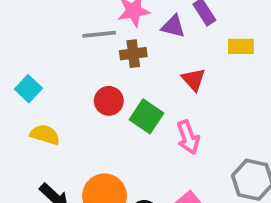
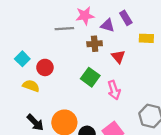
brown cross: (133, 54) -> (95, 44), moved
red circle: (109, 101) -> (45, 67), moved

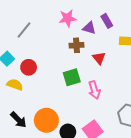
gray line: (64, 29) -> (24, 30), moved, turned -48
green square: (90, 77) -> (72, 77), turned 36

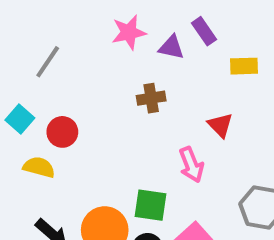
brown cross: (76, 45) -> (151, 98), moved
red triangle: (99, 58) -> (220, 125), moved
green square: (72, 77) -> (150, 205), moved, turned 30

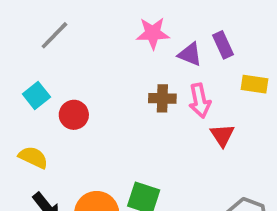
gray line: (48, 62) -> (54, 35), moved
pink arrow: (191, 165) -> (200, 101), moved
yellow semicircle: (39, 167) -> (33, 157), moved

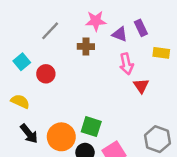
gray line: (54, 35) -> (50, 31), moved
brown cross: (162, 98) -> (86, 46), moved

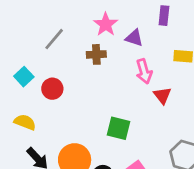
pink star: (96, 21) -> (106, 24), turned -30
purple rectangle: (141, 28) -> (164, 16), moved, turned 35
green square: (91, 127) -> (118, 128), moved

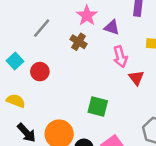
brown cross: (96, 54) -> (79, 42), turned 35

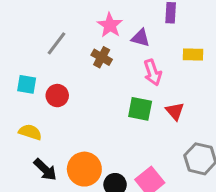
cyan square: (15, 61) -> (27, 84), turned -35
red triangle: (136, 78) -> (175, 111), moved
green square: (98, 107) -> (140, 109), moved

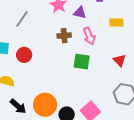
brown cross: (102, 57) -> (64, 36), moved, turned -32
red triangle: (175, 111) -> (120, 60), moved

